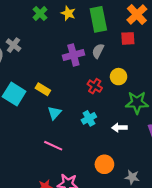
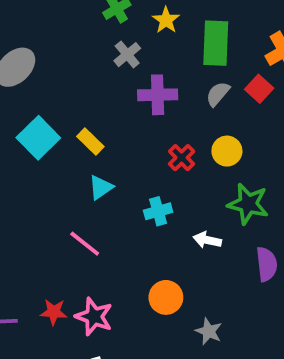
red square: (128, 38) -> (259, 89), turned 32
gray cross: (13, 45) -> (127, 55), moved
gray semicircle: (98, 51) -> (218, 94), moved

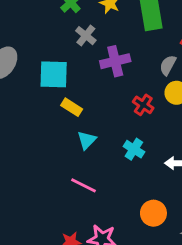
gray semicircle: (218, 94) -> (168, 65), moved
cyan square: (38, 138) -> (54, 74), moved, turned -32
cyan cross: (158, 211) -> (134, 149), turned -30

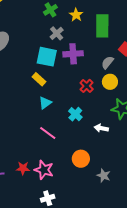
cyan square: (54, 74) -> (47, 57), moved
pink line: (83, 185) -> (48, 133), moved

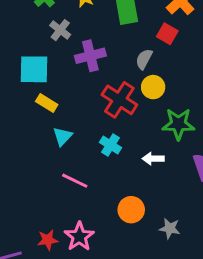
cyan square: (47, 57) -> (34, 69), moved
red cross: (87, 86) -> (119, 100), size x1.6
pink star: (44, 170) -> (79, 237), turned 30

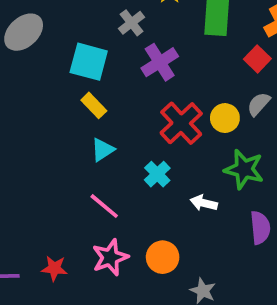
purple cross: (90, 56) -> (160, 62), turned -32
gray semicircle: (144, 59) -> (259, 104), moved
pink star: (79, 237) -> (110, 257), moved

